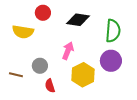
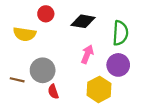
pink arrow: (68, 51) -> (87, 54), moved
gray circle: (40, 66) -> (43, 70), size x1.5
yellow hexagon: (83, 75) -> (99, 89), moved

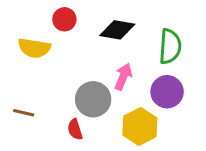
gray circle: (43, 70) -> (93, 99), moved

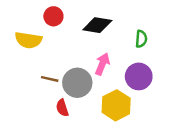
green semicircle: (170, 46) -> (141, 39), size x0.6
brown line: (24, 113) -> (50, 79), moved

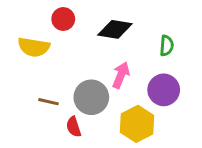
brown line: (50, 79) -> (48, 102), moved

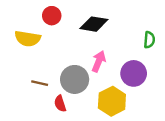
green semicircle: (167, 46) -> (149, 40), moved

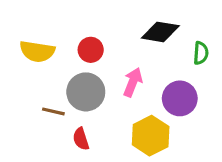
red circle: (52, 16) -> (91, 50), moved
black diamond: (94, 24) -> (160, 32), moved
gray circle: (75, 79) -> (86, 92), moved

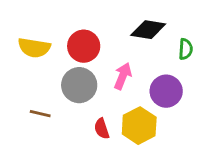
red circle: (91, 50) -> (84, 46), size x1.4
brown line: (53, 111) -> (40, 114), moved
red semicircle: (81, 139) -> (102, 129), moved

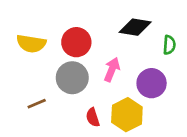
brown line: (40, 114) -> (37, 104), turned -36

